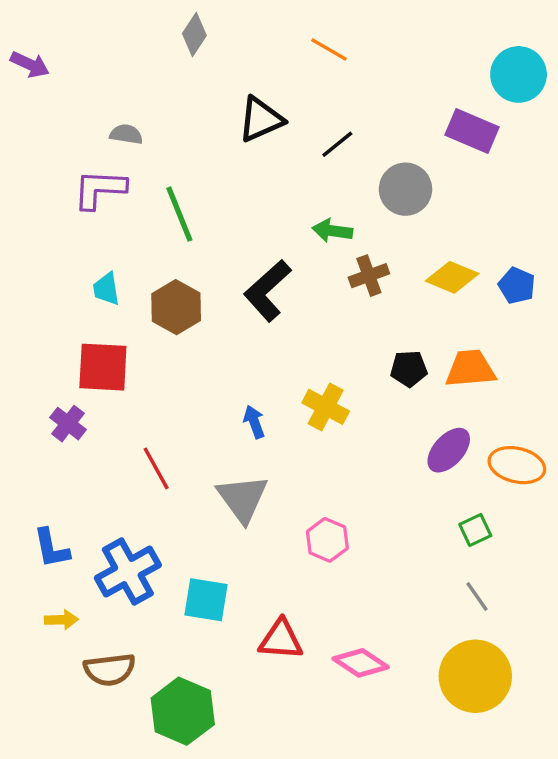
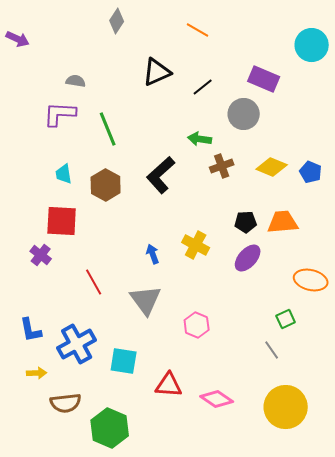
purple rectangle: (472, 131) -> (264, 79), moved
purple ellipse: (449, 450) -> (248, 258), moved
gray line: (477, 596) -> (272, 350), moved

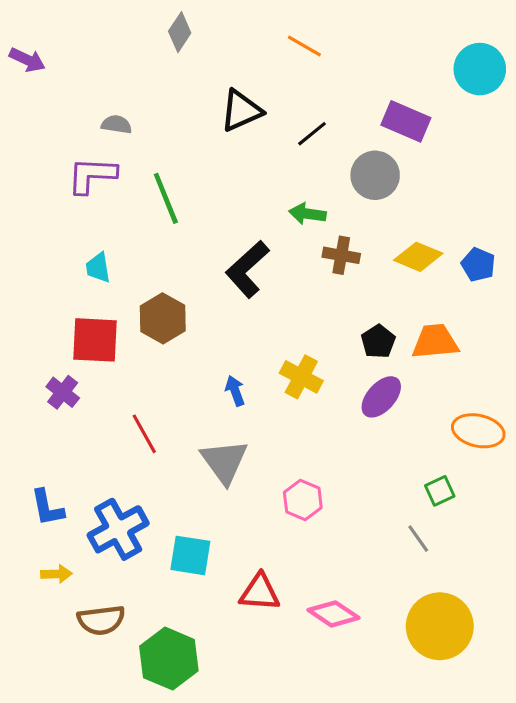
brown cross: (222, 166) -> (341, 255), turned 30
brown hexagon: (106, 185) -> (163, 318), moved
black pentagon: (246, 222) -> (378, 341), turned -30

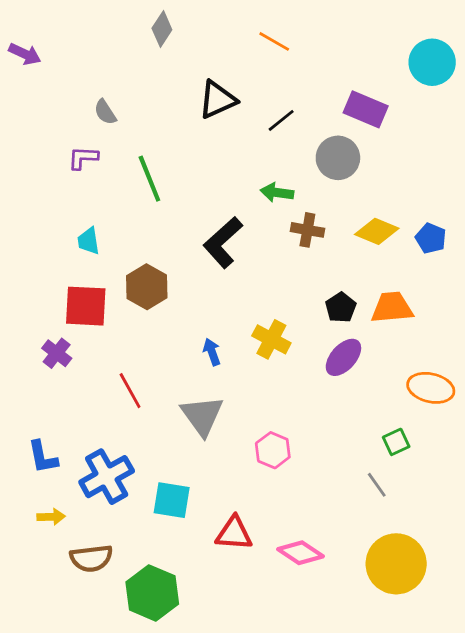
gray semicircle: (117, 124) -> (105, 112), turned -132
purple L-shape: (92, 175) -> (83, 158), size x0.7

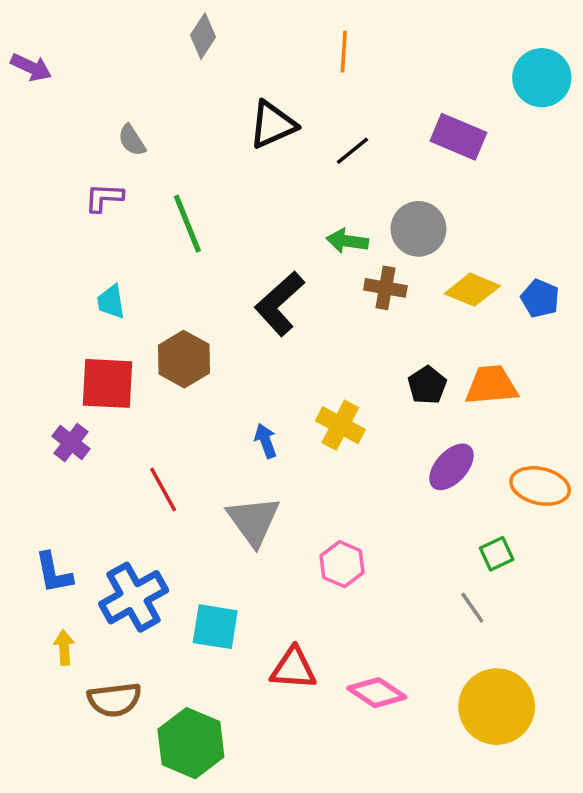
orange line: (274, 41) -> (344, 52), turned 64
gray circle: (338, 158) -> (418, 229), moved
purple ellipse: (343, 357) -> (451, 467), moved
yellow arrow: (51, 517) -> (64, 648), turned -92

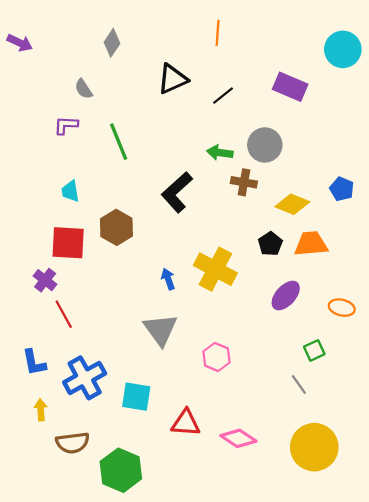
gray diamond: (203, 36) -> (112, 43), moved
yellow diamond: (472, 290) -> (292, 204), moved
yellow cross: (340, 425) -> (215, 269), size x1.4
orange ellipse: (540, 486) -> (342, 308), size x0.7
red line: (163, 489) -> (64, 314), moved

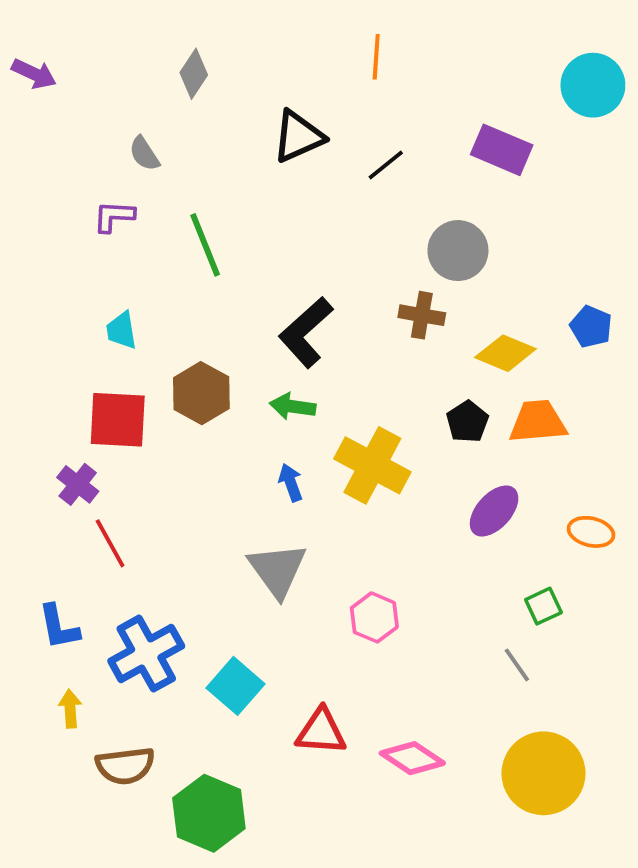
green arrow: (220, 153) -> (293, 406), moved
cyan square: (136, 397) -> (236, 686), turned 32

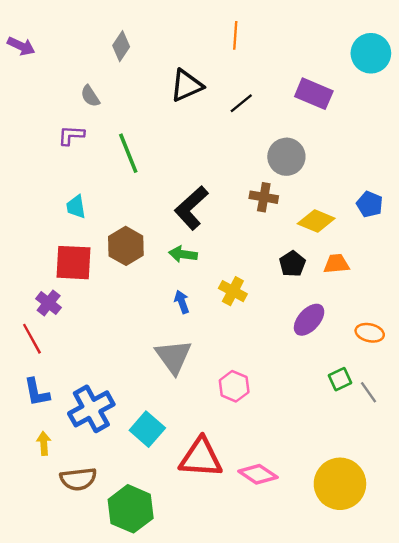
orange trapezoid: (538, 422) -> (336, 264), size x0.7
yellow cross: (372, 465) -> (233, 291), size x0.6
red line: (110, 543) -> (32, 339), moved
gray line: (517, 665) -> (369, 392), moved
red triangle: (321, 732) -> (201, 458), size x1.4

